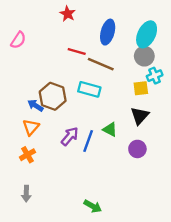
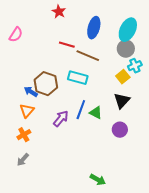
yellow square: (141, 88) -> (123, 77), turned -32
blue line: (88, 141) -> (81, 110), moved
gray arrow: (26, 194) -> (23, 160), moved, turned 40
green arrow: (93, 206) -> (98, 180), moved

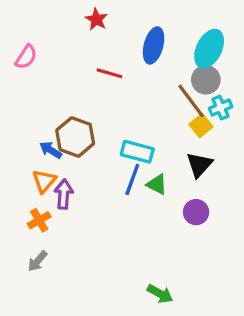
brown line: (88, 56) -> (191, 101), moved, turned 30
cyan rectangle: (78, 78) -> (137, 152), moved
purple arrow: (61, 119) -> (64, 194), moved, turned -36

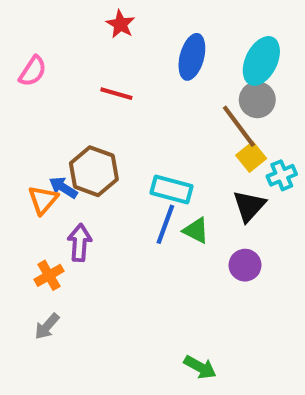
red line: (109, 73) -> (116, 94), moved
cyan cross: (221, 108) -> (282, 175), moved
orange triangle: (44, 181) -> (43, 200), moved

